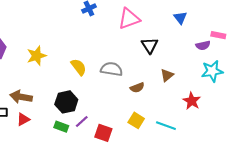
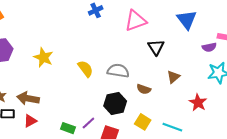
blue triangle: (180, 18) -> (187, 20), size x1.5
yellow star: (37, 56) -> (43, 57), turned -30
brown semicircle: (137, 88) -> (144, 89), turned 40
black hexagon: (66, 102) -> (115, 104), moved

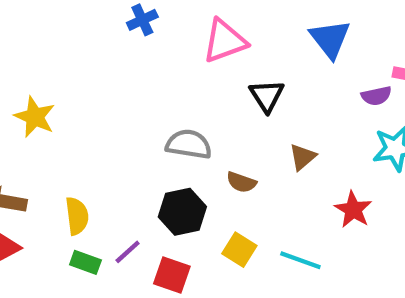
yellow semicircle: (85, 69) -> (77, 216), moved, turned 30

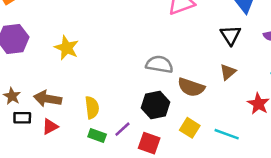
black triangle: (267, 96) -> (230, 35), moved
brown semicircle: (241, 182) -> (191, 87), size x1.5

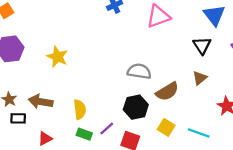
brown semicircle: (191, 87) -> (167, 91), turned -50
red triangle: (50, 127) -> (45, 139), moved

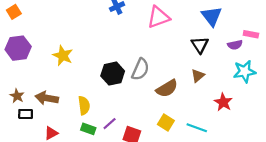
gray semicircle: (139, 71) -> (140, 69), turned 105
black hexagon: (136, 107) -> (113, 74), moved

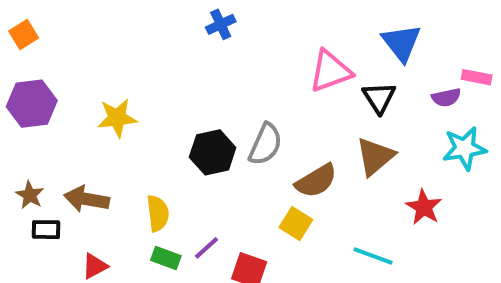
pink triangle: (158, 17) -> (330, 71), moved
yellow star: (63, 55) -> (117, 118), turned -30
brown triangle: (198, 76) -> (375, 156), size x1.5
yellow square: (166, 122) -> (296, 223), moved

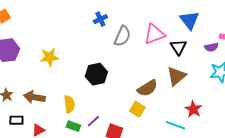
blue cross: (221, 24) -> (100, 19), moved
gray semicircle: (265, 144) -> (122, 36), moved
red star: (424, 207) -> (193, 109), moved
black rectangle: (46, 230) -> (16, 120), moved

